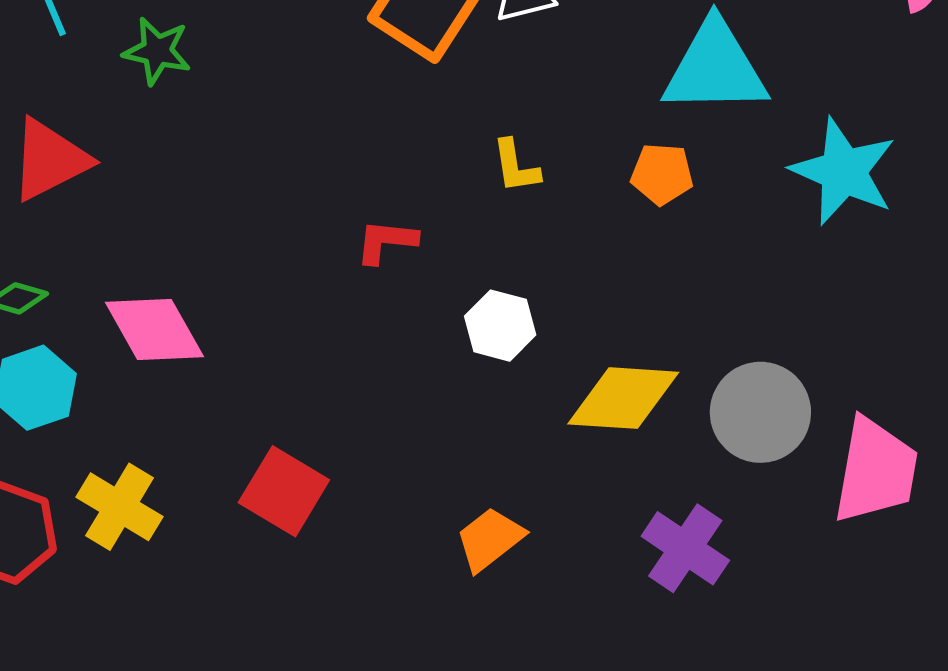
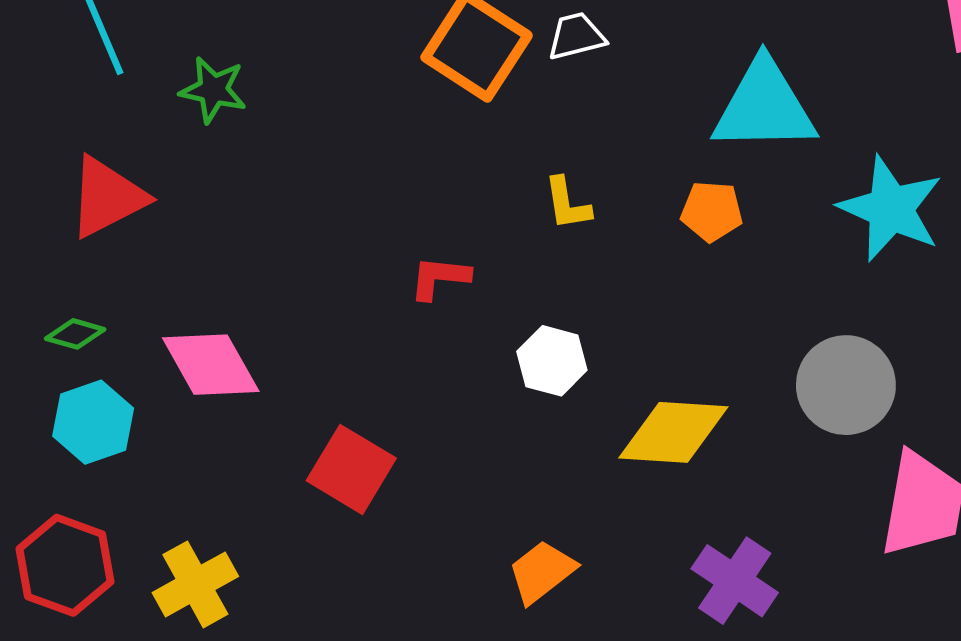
gray circle: (760, 412) -> (846, 385), moved
red square: (284, 491) -> (351, 469), moved
yellow cross: (120, 507) -> (195, 584), moved, turned 30

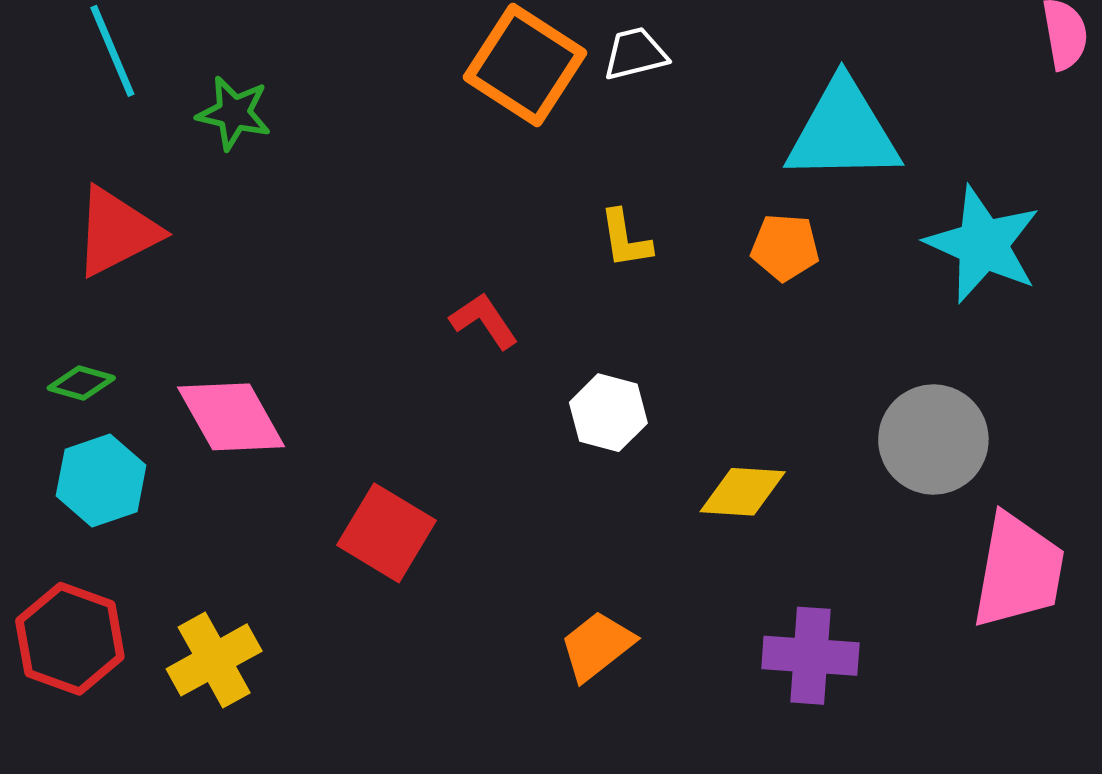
red L-shape: (439, 278) -> (484, 321), turned 50
yellow diamond: (673, 432) -> (743, 492), size x0.7
purple cross: (735, 581) -> (810, 656), turned -30

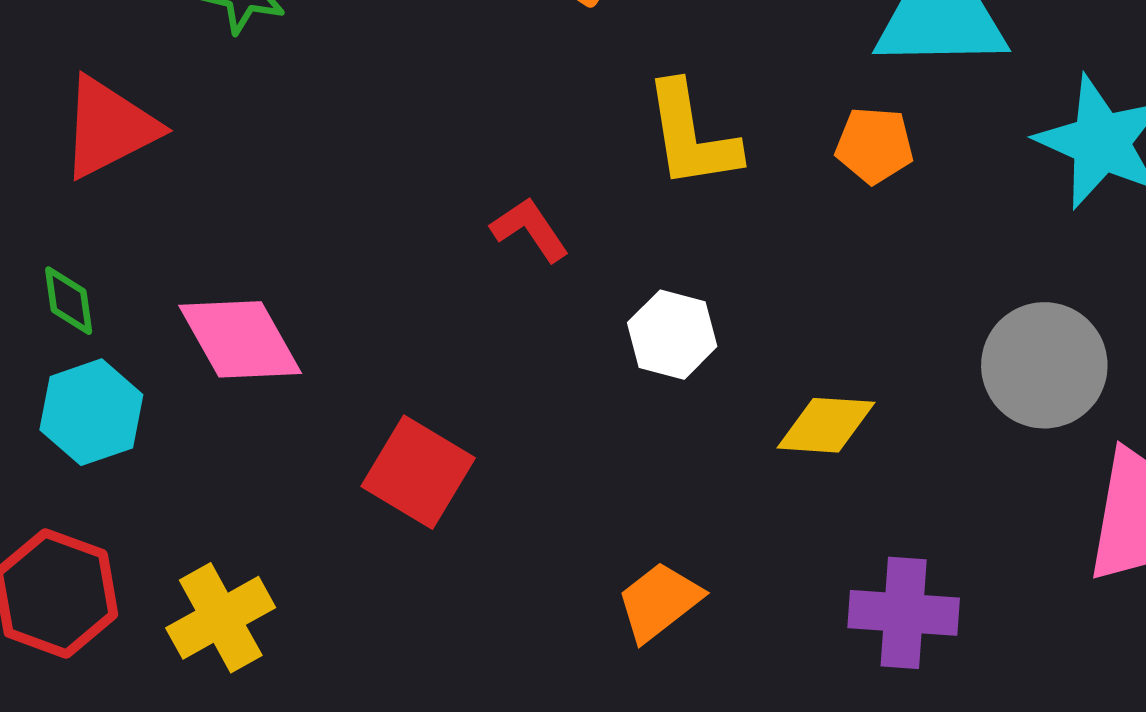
yellow L-shape: (625, 239) -> (692, 136), size x1.6
green diamond: (81, 383) -> (69, 301), turned 66

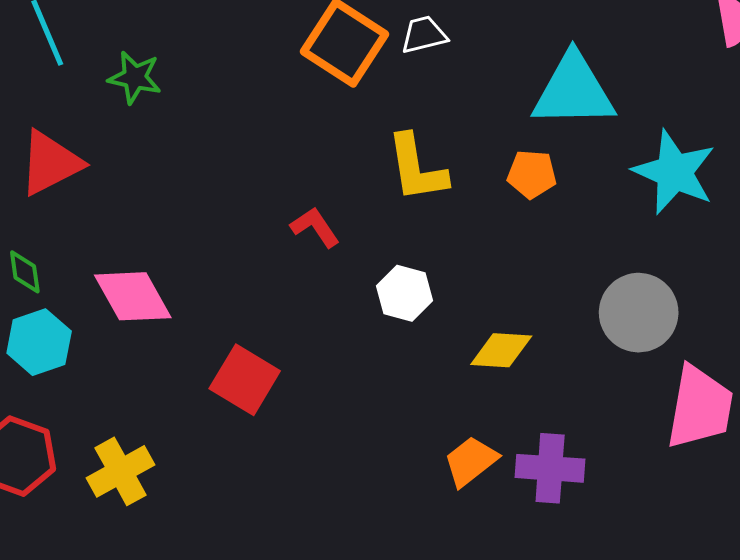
orange trapezoid: (659, 602) -> (471, 461), moved

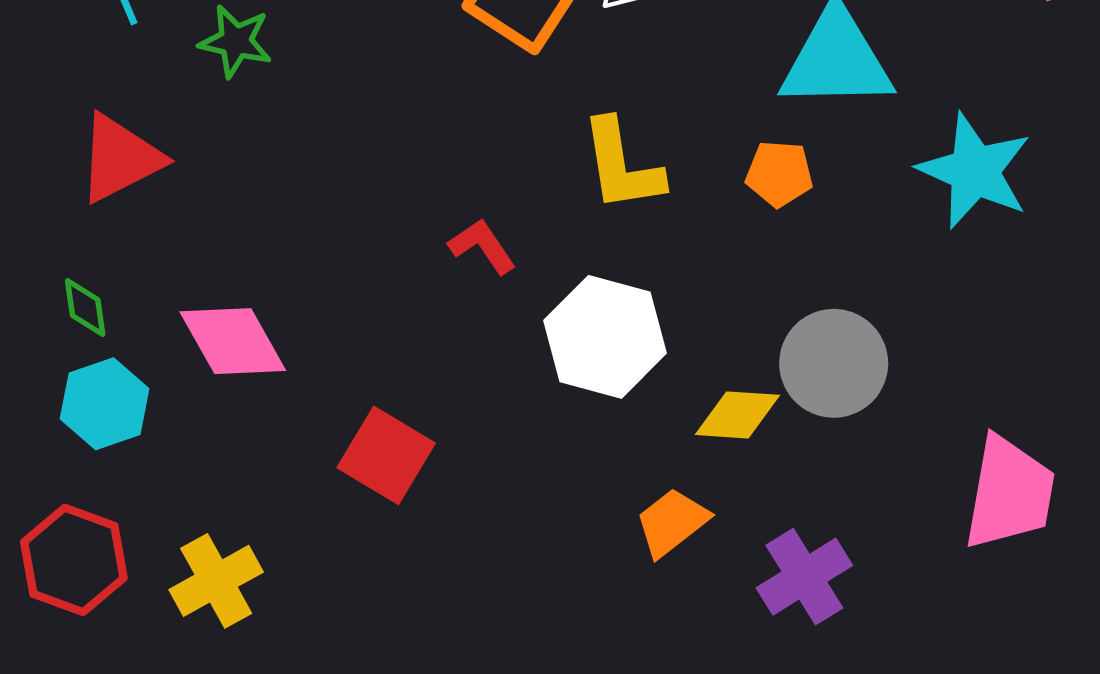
white hexagon: (405, 293) -> (605, 337), size x1.6
gray circle: (639, 313) -> (834, 363), moved
orange trapezoid: (471, 461) -> (672, 522), moved
purple cross: (550, 468) -> (804, 577), turned -36

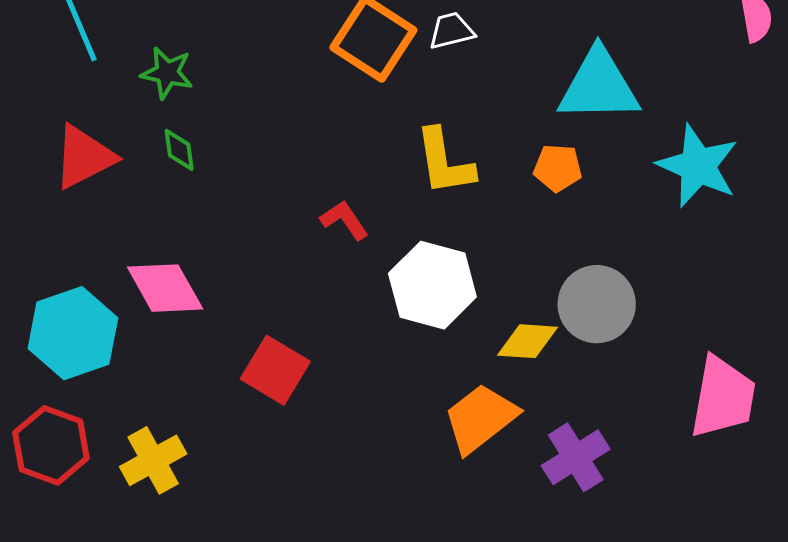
green diamond: (85, 308) -> (179, 150), moved
cyan hexagon: (105, 404) -> (73, 333), size x1.4
orange trapezoid: (672, 522) -> (481, 418), size x1.4

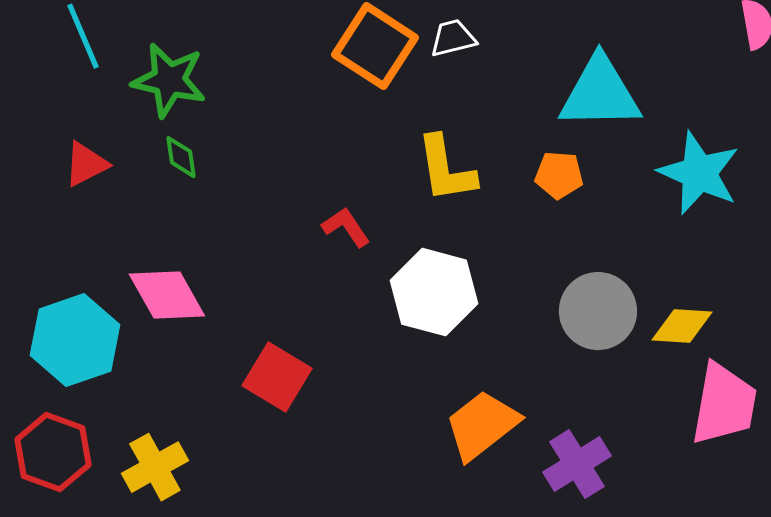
green star: (167, 73) -> (169, 80), size x1.4
red triangle: (84, 157) -> (86, 164), size x0.7
yellow diamond: (528, 341) -> (682, 326), moved

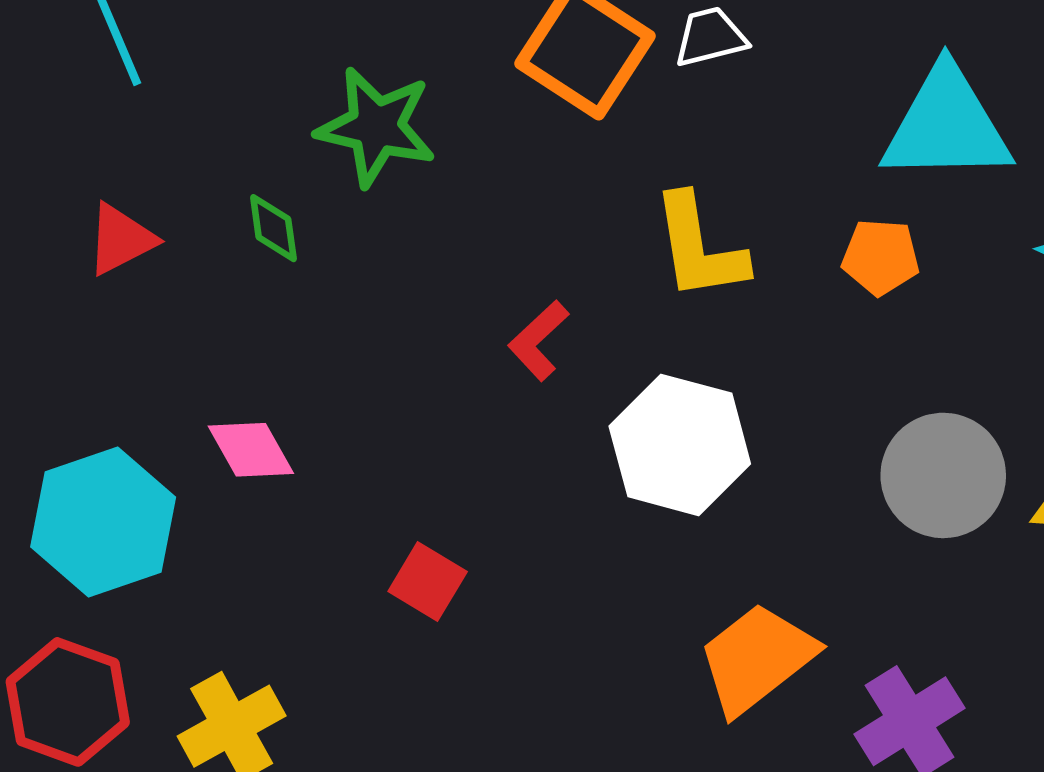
green star: (169, 80) -> (376, 127), moved
red L-shape: (346, 227) -> (538, 341), turned -99
pink diamond: (167, 295) -> (251, 450), size x0.7
red square: (277, 377) -> (428, 581), size x0.7

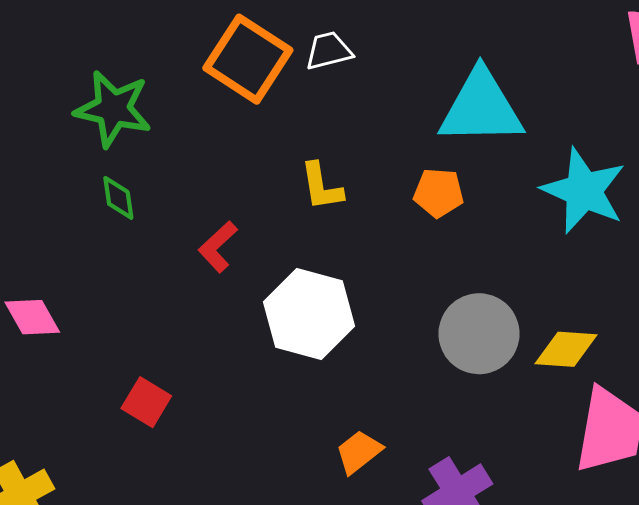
green diamond: (273, 228) -> (118, 198), moved
yellow L-shape: (699, 247) -> (321, 187), size x0.7
orange trapezoid: (757, 659) -> (359, 452), size x0.6

